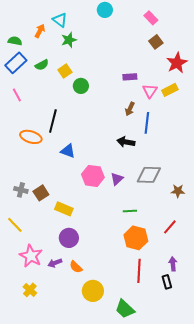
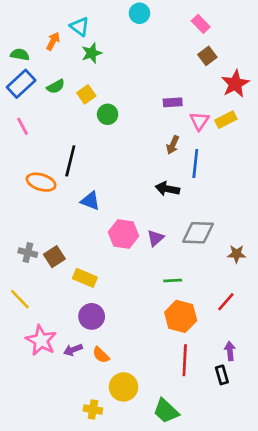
yellow cross: (30, 290) -> (93, 410), moved, turned -32

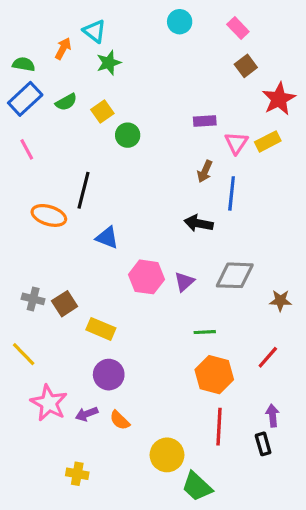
cyan circle: (139, 13) -> (180, 22), moved
yellow circle: (124, 387) -> (167, 455), moved
yellow cross: (93, 410) -> (77, 474), moved

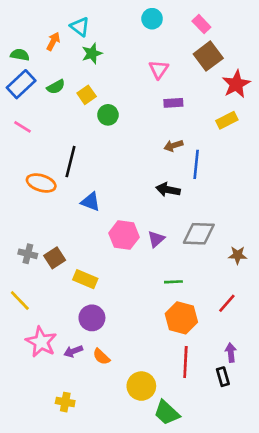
brown square: (246, 66) -> (208, 56), size x1.5
pink triangle: (236, 143) -> (159, 69), moved
pink line: (27, 149) -> (22, 127), turned -30
brown arrow: (205, 171) -> (173, 146), turned 48

